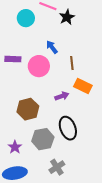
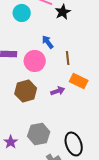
brown hexagon: (28, 109) -> (26, 91), moved
black ellipse: (68, 128) -> (74, 144), moved

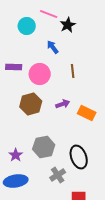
blue arrow: (48, 42) -> (53, 47), moved
orange rectangle: (79, 81) -> (87, 113), moved

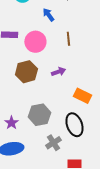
orange rectangle: (87, 113) -> (82, 96), moved

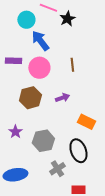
blue arrow: (48, 15) -> (40, 41), moved, size x1.5
purple star: (11, 123) -> (15, 132), moved

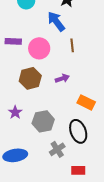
blue arrow: (40, 41) -> (56, 21), moved

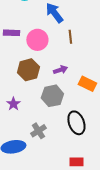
orange rectangle: (86, 102) -> (87, 84), moved
gray hexagon: (43, 121) -> (52, 96), moved
gray cross: (57, 149) -> (38, 131), moved

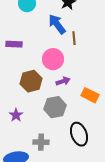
brown line: (70, 37) -> (74, 38), moved
pink circle: (37, 40) -> (53, 59), moved
gray cross: (38, 131) -> (41, 142), turned 35

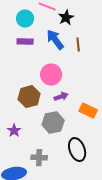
brown line: (74, 38) -> (78, 45), moved
purple rectangle: (14, 44) -> (25, 42), moved

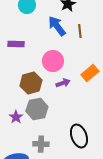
purple rectangle: (25, 42) -> (16, 44), moved
orange rectangle: (88, 111) -> (90, 73), moved, turned -66
gray hexagon: (53, 123) -> (37, 109), moved

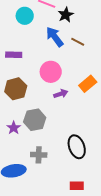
brown line: (80, 31) -> (78, 42), turned -56
brown hexagon: (31, 83) -> (16, 89), moved

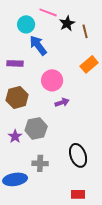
blue arrow: (55, 37) -> (38, 45), moved
brown line: (78, 42) -> (85, 31), moved, turned 48
orange rectangle: (88, 84) -> (89, 64), moved

